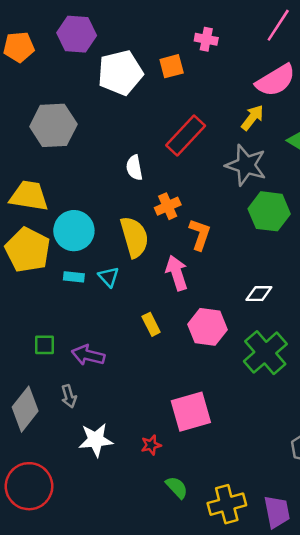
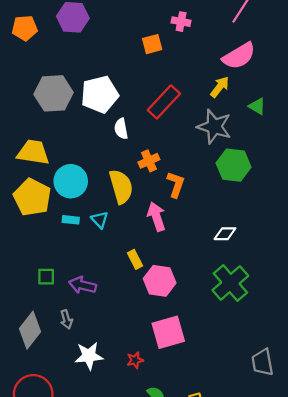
white pentagon: (120, 73) -> (100, 94), moved
pink hexagon: (208, 327) -> (160, 281), moved

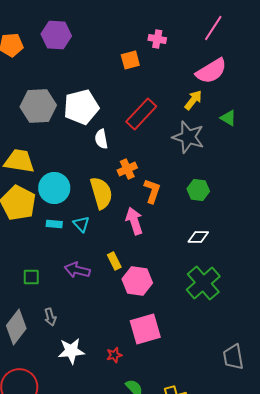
green hexagon: (234, 165) -> (198, 190), moved, size x0.7
purple arrow: (83, 285) -> (77, 270), moved

